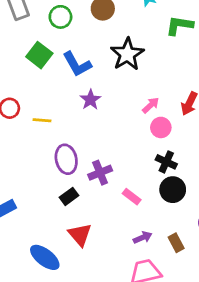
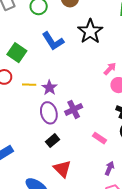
green square: (39, 55) -> (17, 53), moved
purple star: (90, 100) -> (49, 88), moved
purple cross: (100, 173) -> (74, 109), moved
purple arrow: (143, 237) -> (109, 168), turned -40

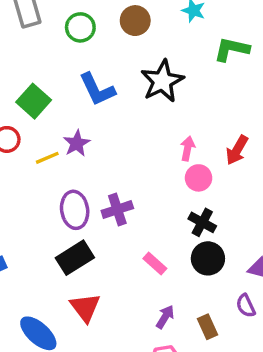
pink arrow: (110, 69) -> (187, 149), turned -40
yellow line: (29, 85) -> (47, 158), turned -32
purple star: (49, 88) -> (77, 143), moved
black rectangle: (53, 141) -> (75, 258), size x1.5

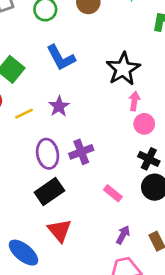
black star: (162, 81) -> (123, 69), moved
purple star: (77, 143) -> (59, 106), moved

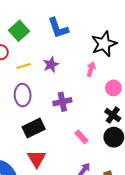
pink arrow: (134, 101) -> (91, 69), moved
purple ellipse: (48, 154) -> (23, 95), moved

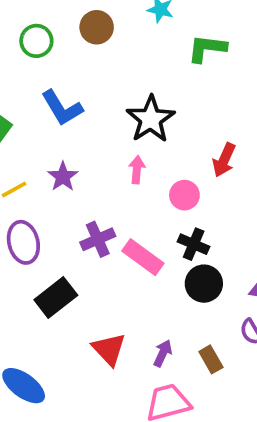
pink rectangle: (81, 137) -> (143, 257), moved, size x1.5
red triangle: (37, 159) -> (109, 349), moved

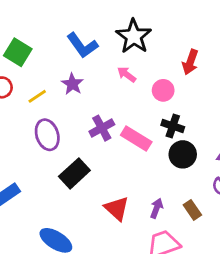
blue L-shape: (62, 108) -> (82, 45), moved
pink arrow: (137, 170) -> (127, 74), turned -54

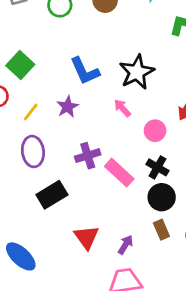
yellow line: (37, 96) -> (31, 112), turned -30
brown rectangle: (192, 210) -> (161, 230), moved

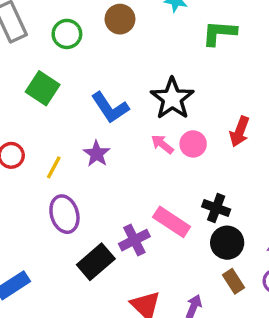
green square: (20, 65) -> (43, 88), moved
pink circle: (155, 131) -> (193, 144), moved
purple cross: (88, 156) -> (134, 240), moved

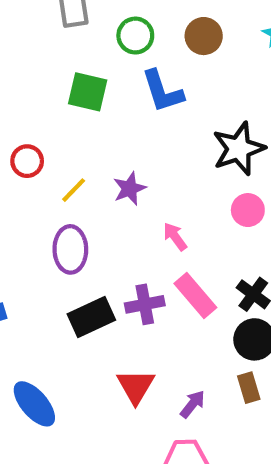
green square: (43, 88) -> (88, 92), turned -36
blue L-shape: (110, 108) -> (163, 91), moved
pink arrow: (162, 144) -> (175, 237), moved

